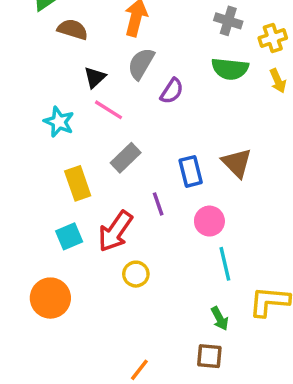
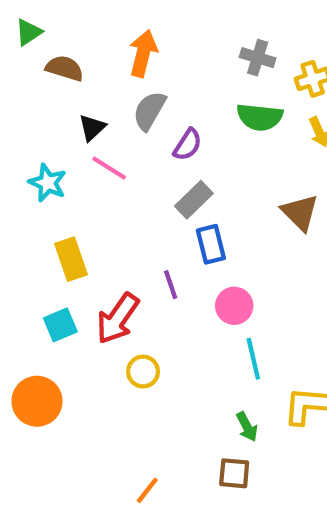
gray rectangle: (126, 158) -> (194, 200), moved
brown triangle: (237, 163) -> (300, 212), moved

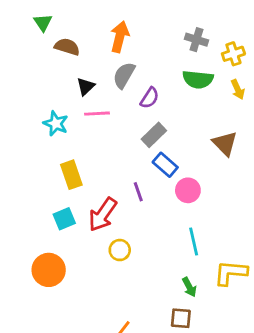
green triangle: (29, 32) -> (43, 23), turned -30
pink line: (109, 168) -> (97, 114), turned -35
blue rectangle: (211, 244) -> (165, 165), turned -35
pink circle: (234, 306) -> (188, 190), moved

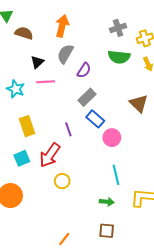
gray cross: (196, 40) -> (118, 28), turned -35
purple line: (138, 192) -> (68, 129), moved
green arrow: (189, 287) -> (107, 202), moved, turned -56

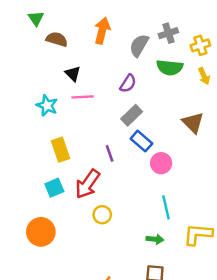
gray semicircle: (65, 54) -> (139, 45), moved
black triangle: (37, 62) -> (73, 74), turned -32

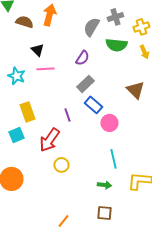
orange arrow: (102, 31) -> (49, 15), moved
cyan square: (54, 188) -> (16, 135), moved

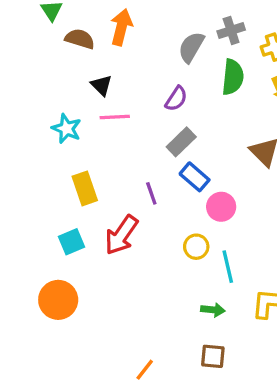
green semicircle: (116, 45) -> (233, 77), turned -90
cyan square: (16, 135) -> (71, 242), moved
yellow circle: (61, 165) -> (196, 247), moved

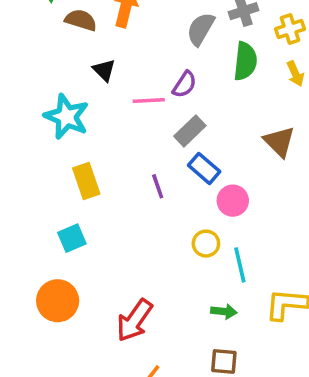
pink line: (115, 117) -> (149, 101), moved
cyan star: (67, 129) -> (67, 117), size x1.4
red arrow: (121, 235) -> (134, 320), moved

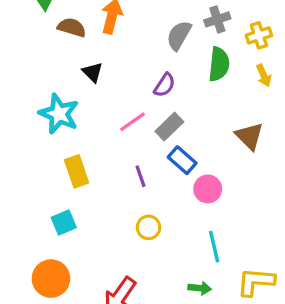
pink line: (149, 101) -> (133, 122), moved, turned -32
yellow circle: (206, 244) -> (149, 227), moved

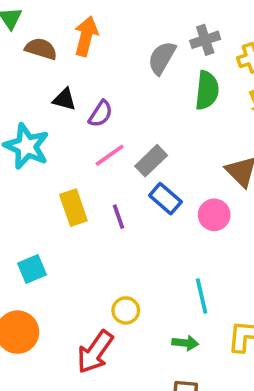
black triangle: (93, 72) -> (64, 99), turned -30
purple semicircle: (165, 85) -> (101, 114), moved
yellow rectangle: (77, 171) -> (73, 208), moved
pink circle: (208, 189) -> (214, 215), moved
yellow circle: (149, 227) -> (126, 310), moved

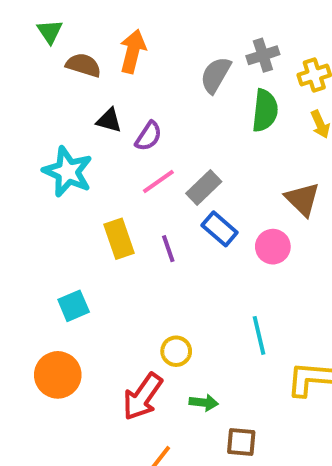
green arrow: (185, 343) -> (204, 403), moved

